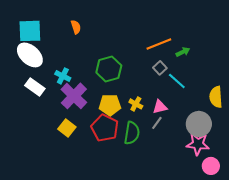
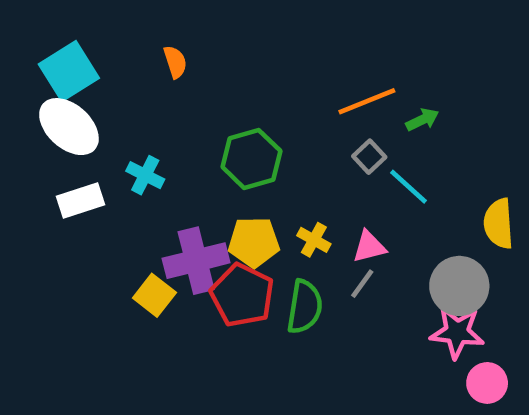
cyan square: (30, 31) -> (69, 71), turned -30
white rectangle: (35, 87) -> (81, 201), turned -54
purple cross: (74, 96) -> (196, 261), moved, turned 32

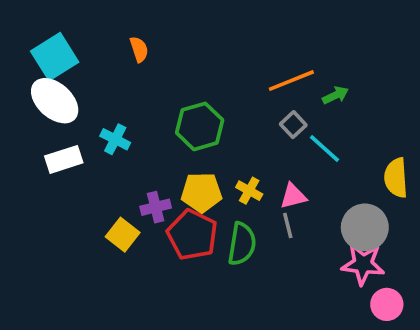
purple cross: (196, 261) -> (156, 207), size x0.6
gray line: (362, 284) -> (288, 226), turned -50

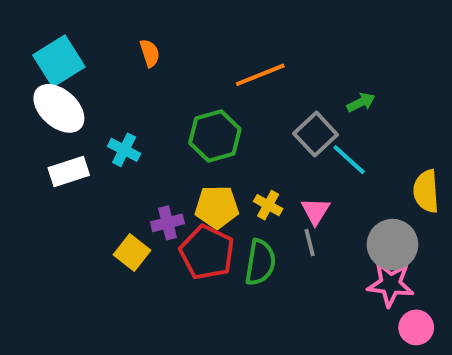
orange line: (291, 81) -> (260, 75), moved
gray square: (293, 125) -> (316, 134), size x1.5
pink triangle: (293, 196) -> (316, 211), turned -44

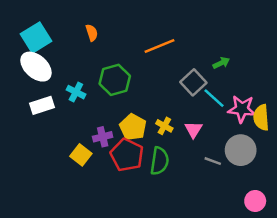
green hexagon: (215, 136) -> (115, 80), moved
yellow pentagon: (217, 207) -> (133, 127), turned 30
gray line: (310, 243) -> (213, 161), moved, turned -56
pink star: (391, 284) -> (242, 109), moved

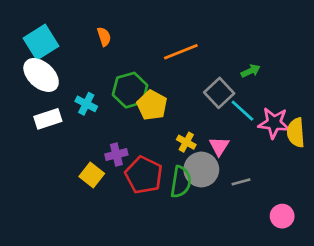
yellow pentagon: (133, 127) -> (152, 105), moved
gray circle: (241, 150) -> (201, 170), moved
gray line: (213, 161) -> (241, 182), turned -35
pink circle: (255, 201) -> (282, 216), moved

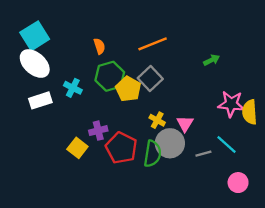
orange semicircle: (104, 37) -> (99, 46), moved
gray square: (219, 93) -> (150, 79), moved
cyan line: (242, 111) -> (227, 144), moved

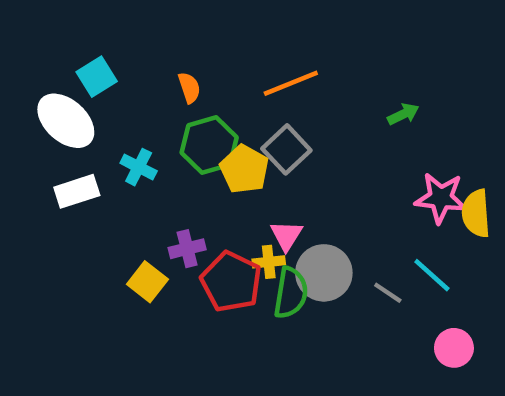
cyan square: (35, 36) -> (97, 77), moved, size x0.7
yellow cross: (157, 120) -> (269, 262), moved, turned -35
pink triangle: (185, 124) -> (286, 235), moved
gray line: (203, 154) -> (388, 293), turned 49

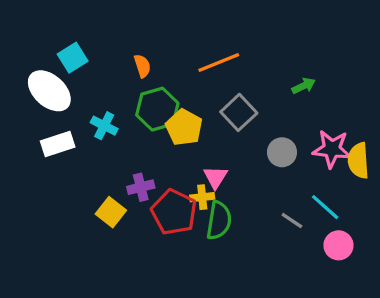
gray square: (286, 149) -> (239, 112), moved
gray circle: (324, 273) -> (282, 152), moved, size x0.7
pink circle: (454, 348) -> (338, 245), moved

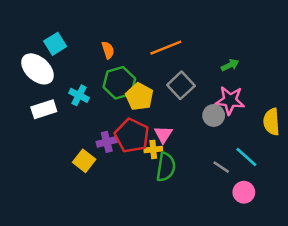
pink star: (332, 149) -> (230, 100), moved
red pentagon: (174, 212) -> (132, 136), moved
pink circle: (338, 245) -> (244, 192), moved

